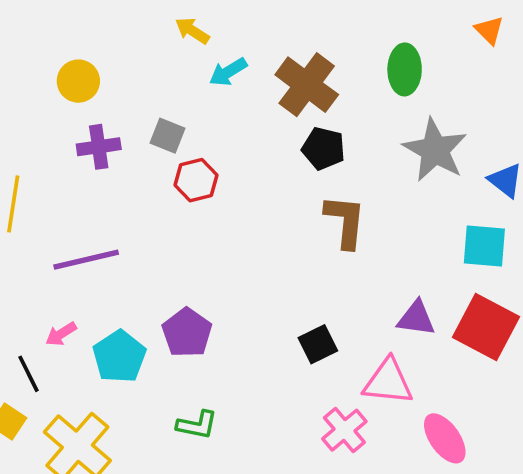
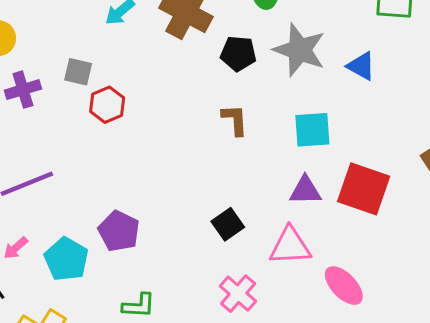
black pentagon: (323, 148) -> (238, 53), moved
brown L-shape: (345, 221) -> (235, 120), size x0.7
cyan square: (484, 246) -> (312, 130), moved
pink cross: (344, 430) -> (238, 294), moved

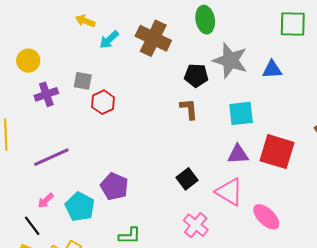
black pentagon: (238, 53) -> (196, 75), moved
blue triangle: (361, 66) -> (272, 69), turned -30
pink triangle: (290, 246) -> (229, 192), turned 36

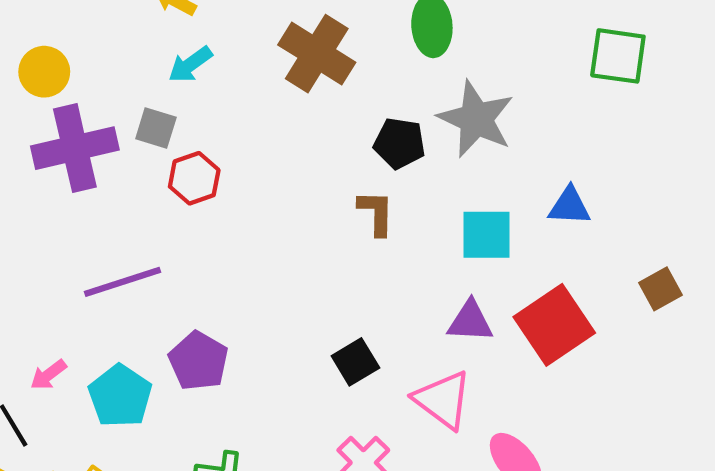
cyan arrow: (109, 40) -> (190, 64), moved
blue triangle: (272, 69) -> (569, 206), moved
purple cross: (46, 94) -> (75, 148), size x1.6
red square: (277, 152) -> (554, 325), turned 33
purple line: (51, 157) -> (123, 282), moved

